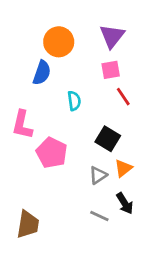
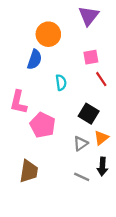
purple triangle: (112, 36) -> (89, 16), moved
black arrow: (125, 203) -> (102, 167), turned 36
brown trapezoid: (28, 224) -> (29, 171), moved

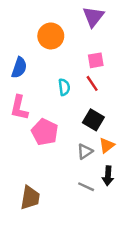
blue semicircle: (35, 59) -> (19, 68), moved
red line: (101, 79) -> (92, 83), moved
brown trapezoid: (29, 171) -> (30, 198), moved

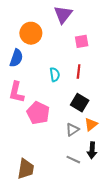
purple triangle: (93, 17) -> (63, 15), moved
orange circle: (51, 36) -> (31, 33), moved
pink square: (96, 60) -> (82, 41), moved
red line: (92, 83) -> (79, 71), turned 40

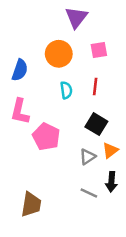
orange circle: (31, 33) -> (59, 54), moved

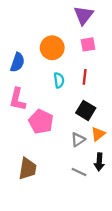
purple triangle: (76, 17) -> (84, 15), moved
brown trapezoid: (31, 204) -> (28, 169), moved

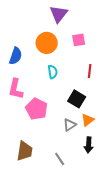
purple triangle: (84, 15) -> (59, 14), moved
red line: (85, 77) -> (90, 71), moved
gray line: (79, 172) -> (60, 159), moved, turned 32

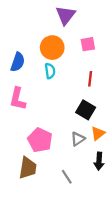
red line: (90, 71) -> (90, 79), moved
cyan semicircle: (53, 72) -> (50, 71), moved
pink pentagon: (37, 109) -> (40, 140), moved

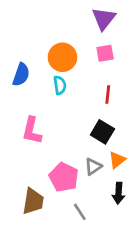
purple triangle: (66, 15) -> (104, 19), moved
pink L-shape: (18, 99) -> (32, 131), moved
pink pentagon: (40, 140) -> (64, 177), moved

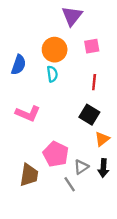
purple triangle: (104, 19) -> (72, 16), moved
pink L-shape: (32, 131) -> (28, 113), turned -80
gray triangle: (93, 167) -> (81, 167), moved

